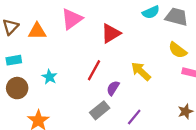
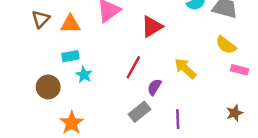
cyan rectangle: (14, 60) -> (70, 56), moved
purple line: (134, 117) -> (178, 119), turned -42

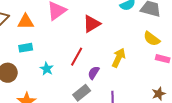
yellow arrow: (185, 68) -> (119, 58), turned 72
cyan star: (84, 75) -> (47, 69), moved

